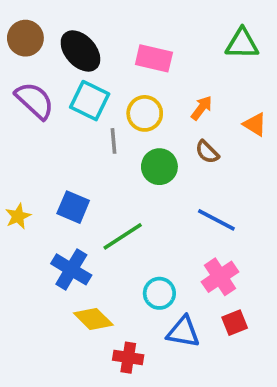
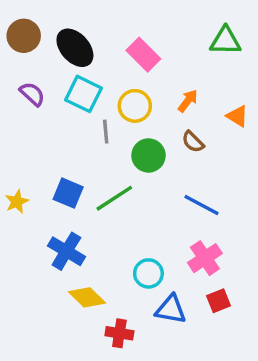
pink rectangle: (154, 58) -> (143, 55), turned 32
purple semicircle: (35, 101) -> (32, 94), size x0.7
green line: (123, 236) -> (114, 198), moved

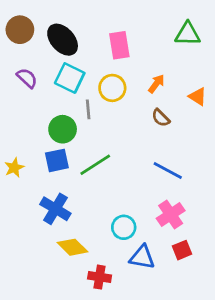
pink rectangle: (143, 55) -> (119, 45), turned 36
green circle: (148, 155) -> (63, 129), moved
blue square: (68, 193) -> (57, 160), turned -35

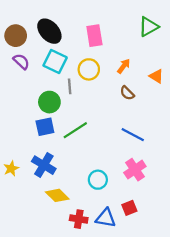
brown circle: (20, 30) -> (16, 36), moved
green triangle: (188, 34) -> (148, 27), turned -30
yellow star: (14, 168) -> (11, 168), moved
red square: (182, 250) -> (129, 208), moved
blue triangle: (142, 257) -> (106, 218), moved

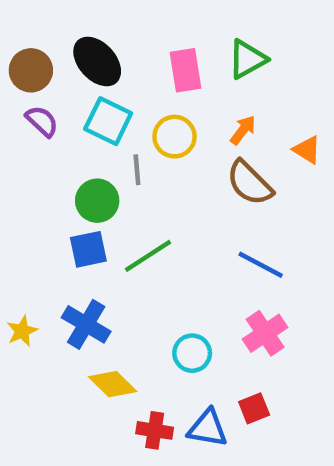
green triangle: (148, 27) -> (247, 59), moved
brown semicircle: (127, 93) -> (250, 183), size x1.6

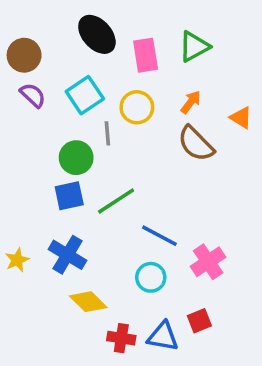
black ellipse: (97, 61) -> (97, 34), moved
cyan square: (108, 121) -> (85, 95), turned 30
blue line: (261, 265) -> (159, 236), moved

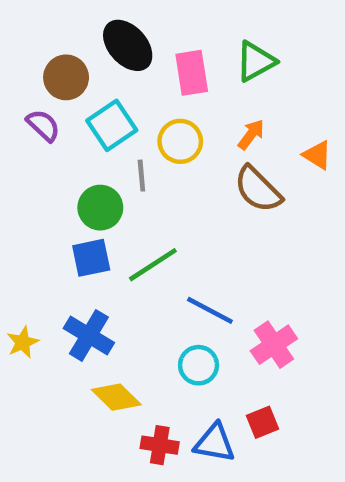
brown circle: (24, 55) -> (66, 77), moved

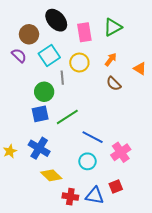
brown semicircle: (258, 189) -> (114, 84), size x0.7

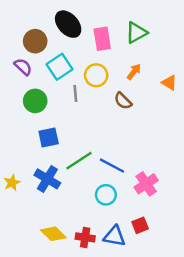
brown semicircle: (114, 84) -> (123, 101), moved
green circle: (44, 92) -> (35, 101), moved
green line: (67, 117) -> (79, 161), moved
yellow diamond: (51, 175) -> (53, 234), moved

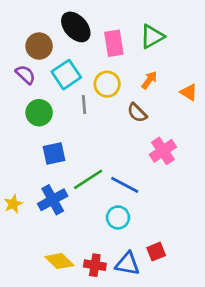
blue cross: (47, 179) -> (53, 200), turned 30
pink cross: (146, 184) -> (163, 151), moved

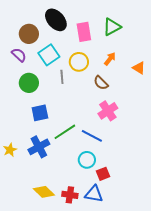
pink cross: (163, 151) -> (108, 111), moved
red square: (156, 252) -> (103, 174), moved

